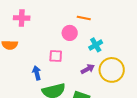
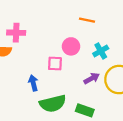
pink cross: (22, 18) -> (16, 33), moved
pink circle: (70, 33) -> (71, 46), moved

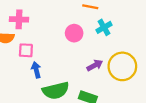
cyan cross: (101, 51) -> (104, 27), moved
pink square: (55, 64) -> (26, 50), moved

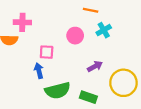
pink square: (26, 50) -> (47, 52), moved
yellow circle: (122, 66) -> (123, 83), moved

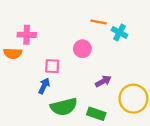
cyan cross: (104, 30) -> (120, 32), moved, turned -32
blue arrow: (39, 71) -> (44, 86), turned 40

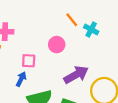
orange line: (99, 22) -> (72, 20), turned 40
purple arrow: (103, 81) -> (76, 75), size x1.6

